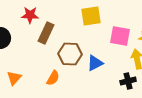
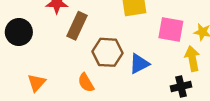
orange semicircle: (53, 78) -> (86, 83), turned 119

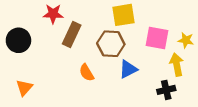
brown hexagon: (107, 52) -> (111, 44), moved
orange triangle: (37, 83) -> (24, 88), moved
orange semicircle: (86, 83) -> (87, 73), moved

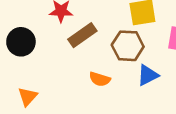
brown rectangle: (72, 35) -> (82, 35), turned 30
orange semicircle: (87, 73) -> (100, 79), turned -42

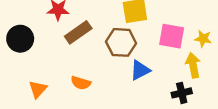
orange semicircle: (100, 79) -> (81, 83), moved
orange triangle: (28, 97) -> (38, 89), moved

